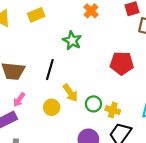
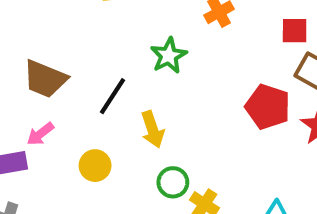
red pentagon: (122, 63) -> (268, 107), moved
yellow arrow: (70, 93) -> (153, 129), moved

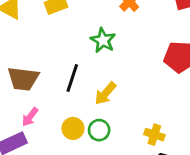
yellow arrow: (153, 129) -> (105, 93), turned 75
green circle: (173, 182) -> (99, 130), moved

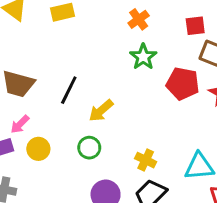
green star: (103, 40) -> (143, 57), moved
yellow circle: (73, 128) -> (38, 149), moved

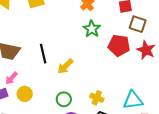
black line: (69, 90) -> (43, 54), turned -36
green circle: (89, 148) -> (64, 99), moved

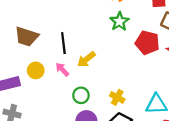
pink arrow: (11, 78) -> (62, 69), moved, turned 88
yellow circle: (25, 94) -> (36, 70), moved

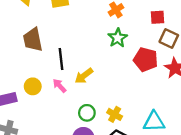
brown trapezoid: (26, 36) -> (33, 40), moved, turned 60
green circle: (81, 95) -> (87, 113), moved

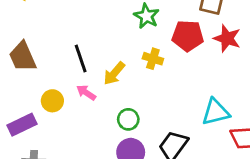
brown trapezoid: (33, 40) -> (23, 57), moved
yellow cross: (115, 114) -> (153, 59), moved

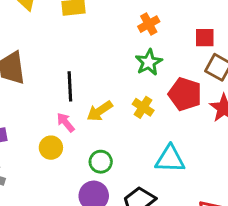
yellow circle: (52, 101) -> (51, 148), moved
cyan triangle: (216, 112) -> (170, 159), moved

